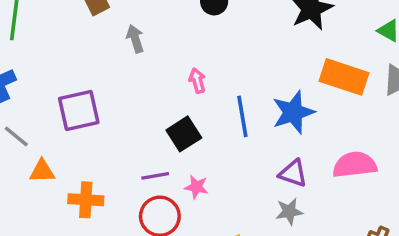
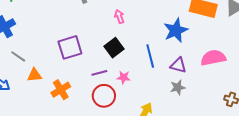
purple square: (79, 110) -> (70, 47), moved
blue line: (242, 116) -> (150, 56), moved
orange cross: (86, 200) -> (61, 90), turned -30

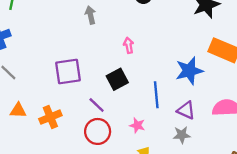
purple line: (99, 73) -> (97, 105), turned 49
orange triangle: (35, 75) -> (18, 110), moved
pink star: (124, 77) -> (137, 125), moved

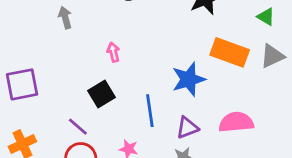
purple square: (68, 71) -> (22, 84), moved
purple triangle: (186, 110) -> (187, 128), turned -42

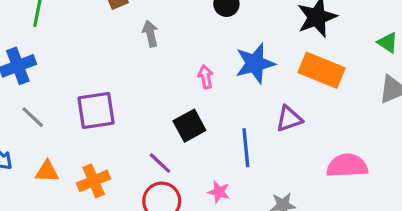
orange rectangle: (230, 52) -> (322, 70), moved
blue star: (189, 79) -> (255, 63), moved
purple triangle: (187, 128) -> (289, 119), moved

